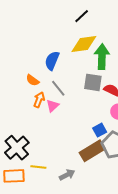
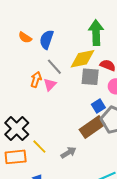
yellow diamond: (84, 44) -> (83, 59), moved
orange semicircle: (33, 80) -> (25, 37), moved
gray square: (93, 82) -> (90, 77), moved
yellow line: (38, 167) -> (39, 147), turned 42

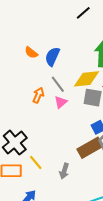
pink triangle: (50, 85) -> (61, 102), moved
gray arrow: (69, 153) -> (64, 171), turned 133

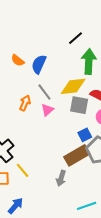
black line: (83, 13) -> (76, 38), moved
gray arrow: (64, 171) -> (61, 178), moved

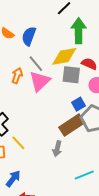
pink triangle: (47, 110) -> (40, 81), size x1.6

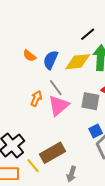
yellow diamond: (64, 56) -> (78, 62), moved
brown rectangle: (72, 125) -> (53, 153), moved

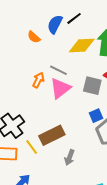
black line: (88, 34) -> (74, 18), moved
blue semicircle: (51, 60) -> (55, 24), moved
gray line: (56, 88) -> (58, 70), turned -30

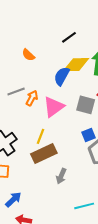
blue semicircle: (55, 24) -> (62, 76), moved
gray line: (58, 70) -> (16, 91), moved, turned -48
yellow line: (32, 147) -> (41, 136), moved, turned 56

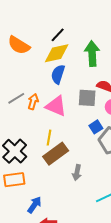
orange semicircle: (28, 55) -> (19, 45), moved, size x1.6
yellow diamond: (76, 65) -> (57, 53), moved
pink triangle: (54, 107) -> (56, 106), turned -50

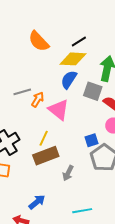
gray square: (87, 98) -> (93, 91), moved
gray arrow: (77, 173) -> (68, 173), moved
blue arrow: (35, 205) -> (37, 202), moved

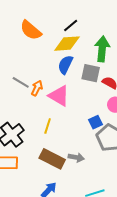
gray line: (22, 92) -> (21, 82), turned 54
brown rectangle: (46, 156) -> (52, 159), moved, turned 55
gray arrow: (68, 173) -> (76, 157), turned -98

